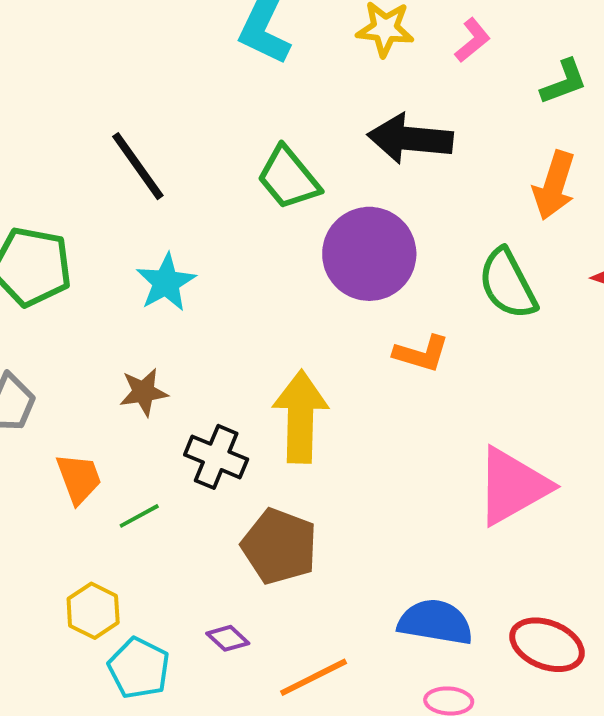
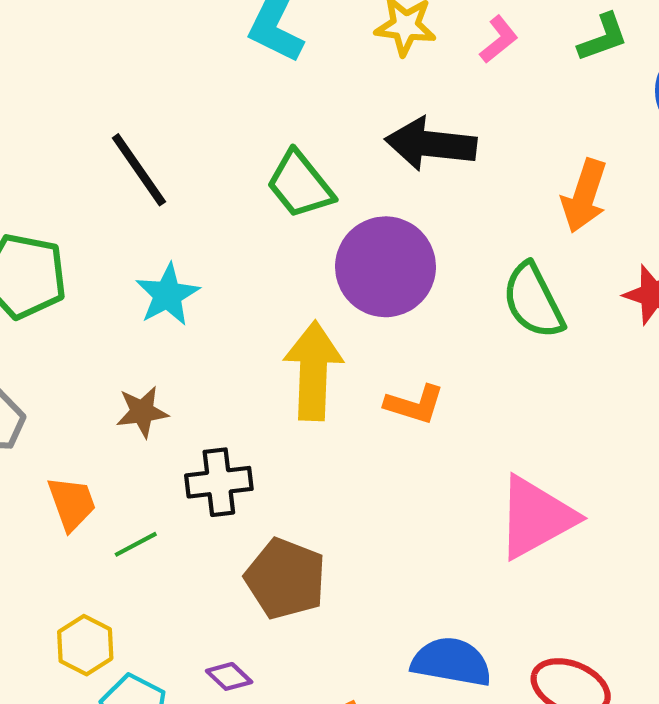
green L-shape: (564, 82) -> (603, 38), moved
orange L-shape: (421, 354) -> (414, 404), moved
yellow arrow: (300, 417) -> (313, 371), moved
black cross: (216, 457) -> (219, 482), turned -30

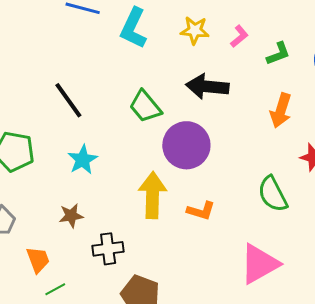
green L-shape: (603, 38) -> (278, 54), moved
green semicircle: (533, 301) -> (273, 194), moved
green line: (136, 544) -> (55, 289), moved

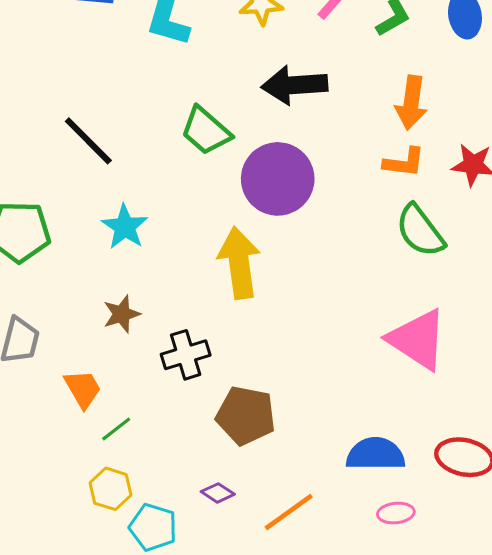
orange L-shape: (201, 211) -> (404, 162), moved
pink triangle: (259, 264) -> (418, 339), turned -48

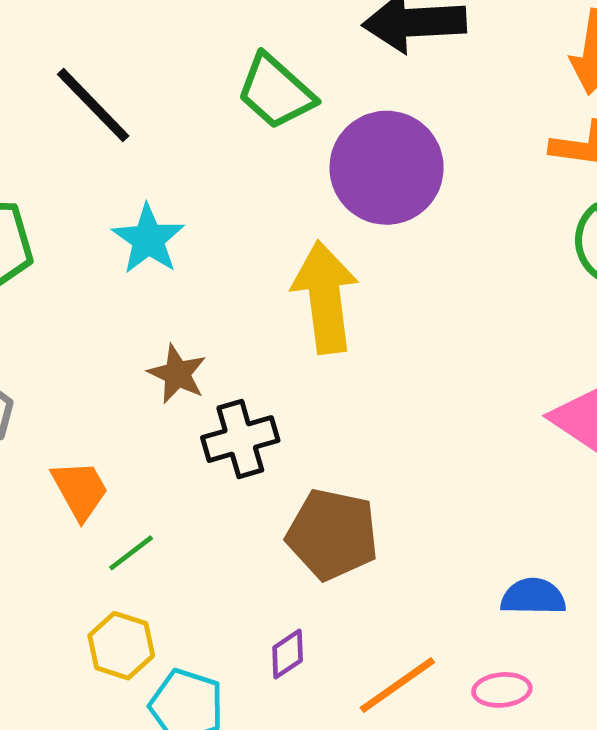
brown star: (122, 314) -> (177, 374), moved, turned -30
blue semicircle: (376, 454) -> (533, 597), size x0.7
purple diamond: (218, 493) -> (288, 654), turned -68
pink ellipse: (396, 513) -> (502, 690), moved

